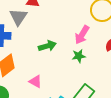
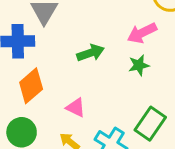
pink arrow: (82, 35) -> (142, 33), turned 36

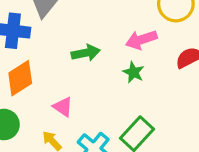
green star: (139, 65) -> (133, 72), turned 30

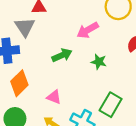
pink arrow: (141, 40) -> (88, 30), moved

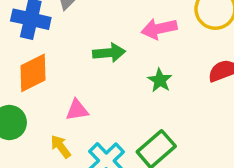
pink triangle: (54, 97) -> (77, 110), turned -49

